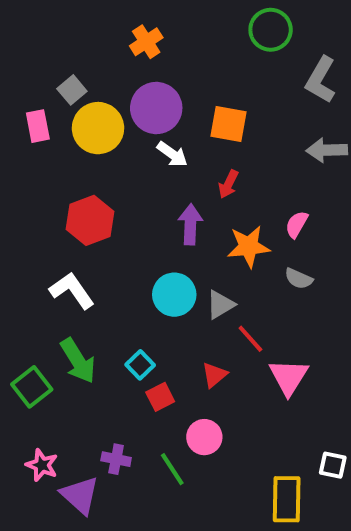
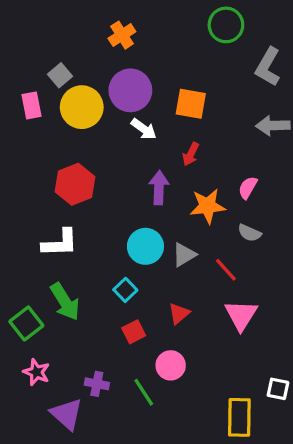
white L-shape: (72, 291) -> (60, 243), turned 123
red line: (250, 339) -> (226, 270), moved
cyan square: (140, 365) -> (125, 290), moved
pink star: (42, 465) -> (36, 372), moved

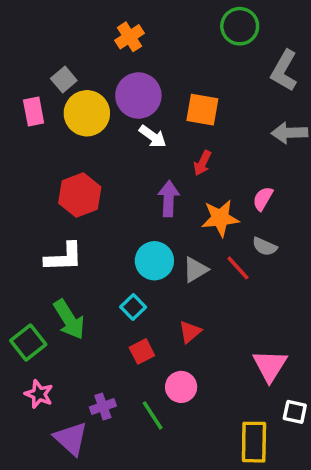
red line: (226, 270) -> (238, 268), moved
pink triangle: (241, 315) -> (270, 366), moved
purple cross: (97, 384) -> (103, 406), turned -30

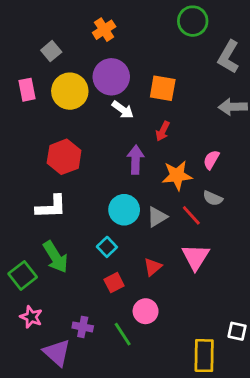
gray square: (64, 79) -> (51, 51), moved
pink triangle: (270, 366) -> (196, 257), moved
purple cross: (103, 406) -> (83, 327), turned 30

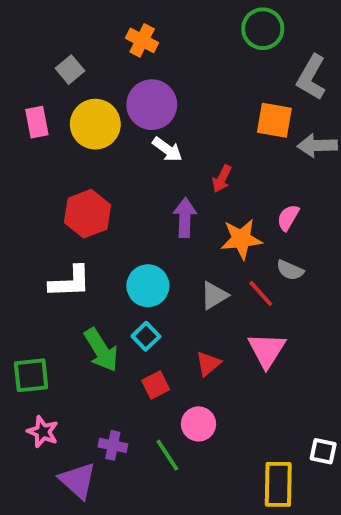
orange cross: (104, 30) -> (142, 40), turned -30
orange square: (163, 88) -> (274, 120), moved
cyan circle: (124, 210) -> (148, 286), moved
green arrow: (56, 257) -> (101, 350), moved
green square: (23, 275) -> (31, 375), turned 32

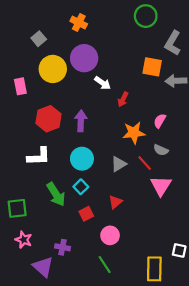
pink rectangle: (37, 122) -> (20, 86), moved
white arrow: (167, 149) -> (102, 83), moved
purple arrow: (185, 218) -> (81, 121), moved
pink triangle: (267, 350) -> (161, 186), moved
green line: (167, 455) -> (105, 265), moved

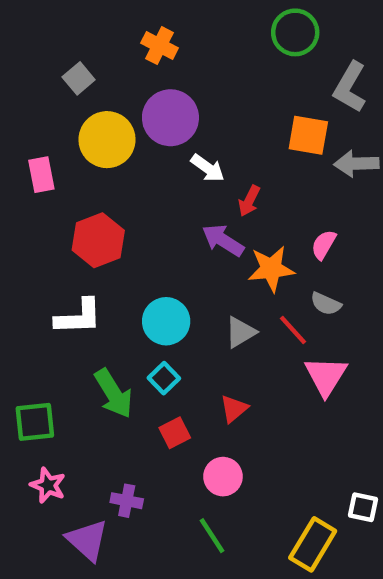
purple arrow: (81, 121) -> (223, 240), moved, turned -60
yellow rectangle: (154, 269) -> (313, 544), turned 30

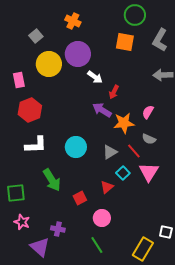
orange square: (308, 135) -> (125, 42), moved
red hexagon: (98, 240) -> (30, 110), moved
cyan square: (164, 378) -> (123, 173), moved

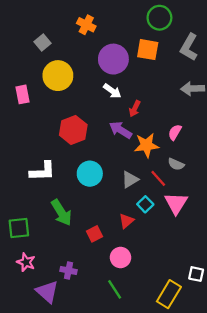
purple circle: (78, 54) -> (113, 59), moved
red hexagon: (30, 110) -> (73, 130), moved

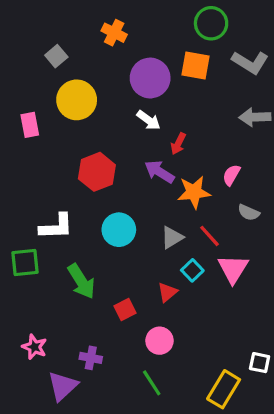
gray L-shape: (189, 47) -> (250, 62), turned -88
gray semicircle: (176, 164) -> (249, 212), moved
green square: (19, 228) -> (25, 263), moved
purple triangle: (47, 292) -> (63, 386), turned 35

